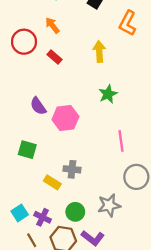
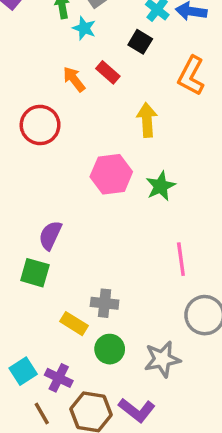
red circle: (24, 42) -> (40, 125), moved
red rectangle: (55, 57) -> (108, 72), moved
purple semicircle: (38, 106) -> (50, 235), moved, turned 60
pink hexagon: (65, 118) -> (111, 174), moved
green circle: (75, 212) -> (110, 349), moved

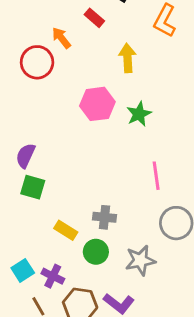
orange arrow: (74, 79) -> (61, 38), moved
purple semicircle: (50, 235) -> (26, 156), moved
gray cross: (105, 303) -> (104, 217), moved

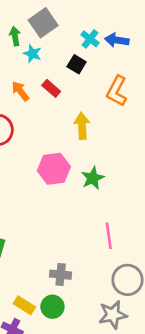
orange arrow: (61, 38) -> (20, 91), moved
yellow rectangle: (66, 230) -> (24, 305), moved
gray star: (140, 260) -> (113, 315), moved

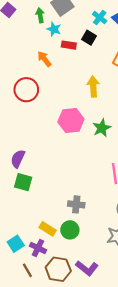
red rectangle: (51, 88) -> (69, 45), moved, turned -32

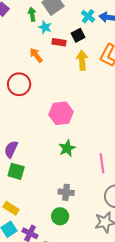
black square: (89, 38) -> (78, 35), turned 32
yellow arrow: (93, 86) -> (82, 60), moved
green star: (102, 128) -> (67, 148), moved
yellow rectangle: (48, 229) -> (11, 208), moved

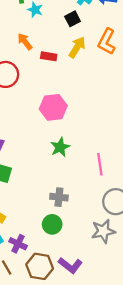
red rectangle: (59, 42) -> (49, 56), moved
yellow arrow: (82, 60) -> (77, 47), turned 36

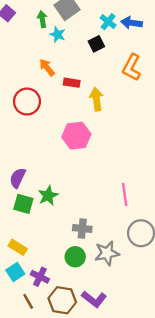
yellow arrow: (77, 47) -> (96, 99), moved, turned -40
green star: (60, 147) -> (48, 196), moved
gray star: (103, 231) -> (107, 253), moved

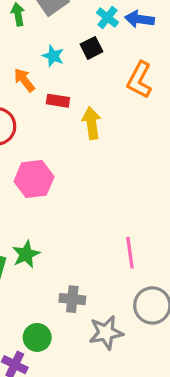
cyan star: (58, 34) -> (53, 56), moved
pink hexagon: (76, 136) -> (34, 179), moved
green circle: (75, 257) -> (37, 337), moved

